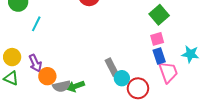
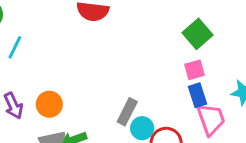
gray rectangle: (112, 67) -> (127, 112), turned 54
orange circle: (47, 76) -> (49, 104), moved

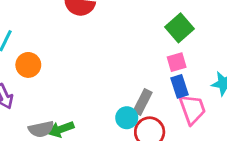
orange circle: (49, 104) -> (28, 65), moved
gray rectangle: (127, 112) -> (142, 102), moved

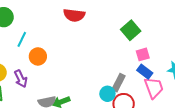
green square: (180, 28) -> (131, 30), moved
blue rectangle: (180, 86) -> (145, 72), turned -35

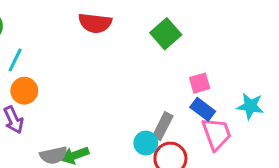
green square: (131, 30) -> (166, 34), moved
orange circle: (38, 56) -> (24, 91), moved

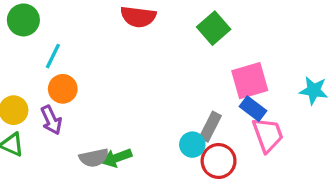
pink square: (200, 83) -> (250, 81), size x1.6
cyan star: (250, 106) -> (314, 90), moved

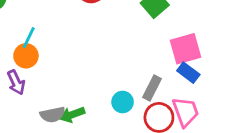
cyan line: (53, 56) -> (29, 38), moved
pink trapezoid: (268, 135) -> (186, 112), moved
cyan circle: (192, 145) -> (123, 102), moved

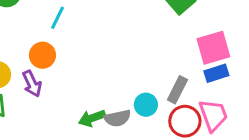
cyan line: (29, 38) -> (57, 18), moved
blue rectangle: (188, 73) -> (216, 73), turned -55
gray semicircle: (53, 115) -> (117, 118), moved

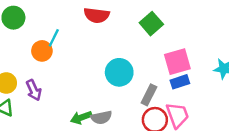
orange circle: (42, 55) -> (42, 51), moved
cyan circle: (146, 105) -> (119, 72), moved, size x1.5

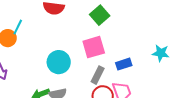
pink square: (177, 62) -> (94, 47), moved
cyan circle: (119, 72) -> (59, 62), moved

